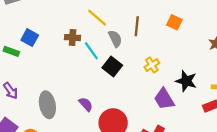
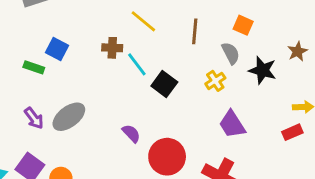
gray semicircle: (115, 39) -> (231, 53), moved
black star: (186, 81) -> (263, 70), moved
gray ellipse: (47, 105) -> (69, 117), moved, turned 65

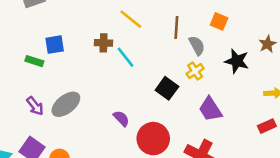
blue square: (57, 49) -> (55, 45), turned -36
gray semicircle: (231, 53) -> (197, 46), moved
black square: (164, 84) -> (167, 88), moved
red rectangle: (292, 132) -> (267, 126), moved

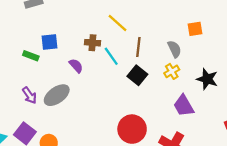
orange square: (219, 21) -> (195, 29), turned -35
brown line: (176, 27) -> (138, 47), moved
black star: (237, 61) -> (207, 79), moved
black square: (167, 88) -> (137, 75), moved
purple semicircle: (121, 118) -> (76, 66), moved

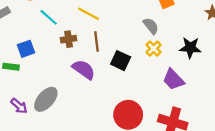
brown line: (138, 47) -> (96, 42), moved
cyan line: (111, 56) -> (49, 17), moved
purple semicircle: (76, 66) -> (84, 70), moved, size x1.5

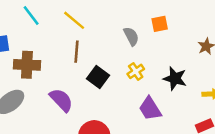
gray semicircle: (151, 26) -> (131, 36), moved
brown cross: (69, 39) -> (27, 65), moved, size x1.5
purple semicircle: (84, 70) -> (61, 100), moved

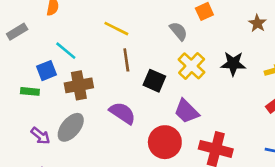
cyan line: (31, 15) -> (66, 51), moved
yellow cross: (136, 71) -> (192, 66), size x1.5
purple trapezoid: (150, 109) -> (187, 111), moved

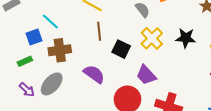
green rectangle: (30, 91) -> (25, 61), moved, turned -32

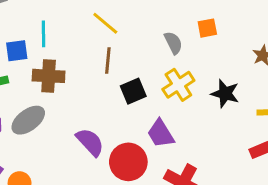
cyan line: (50, 21) -> (44, 34), turned 36
black square: (121, 49) -> (133, 91), turned 30
purple semicircle: (94, 74) -> (90, 142), moved

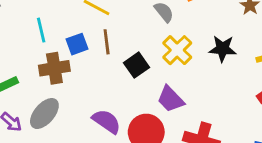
blue square: (17, 51) -> (77, 44), moved

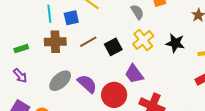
brown line: (107, 42) -> (88, 42), moved, turned 60
blue square: (77, 44) -> (71, 18), moved
gray ellipse: (44, 114) -> (60, 81), moved

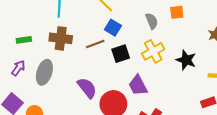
blue square: (71, 18) -> (113, 28), moved, turned 35
purple arrow: (20, 76) -> (18, 68), turned -112
gray ellipse: (60, 81) -> (44, 72), moved, turned -40

